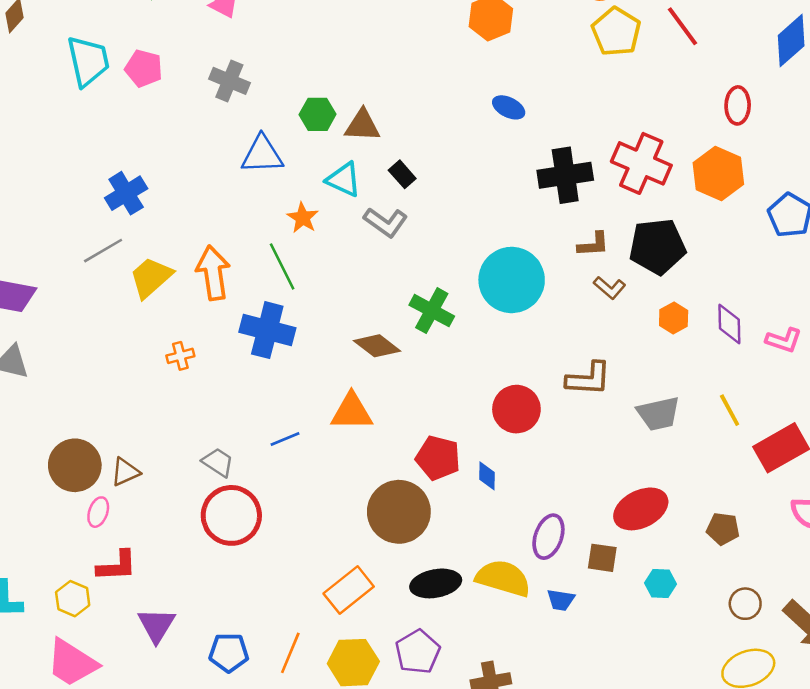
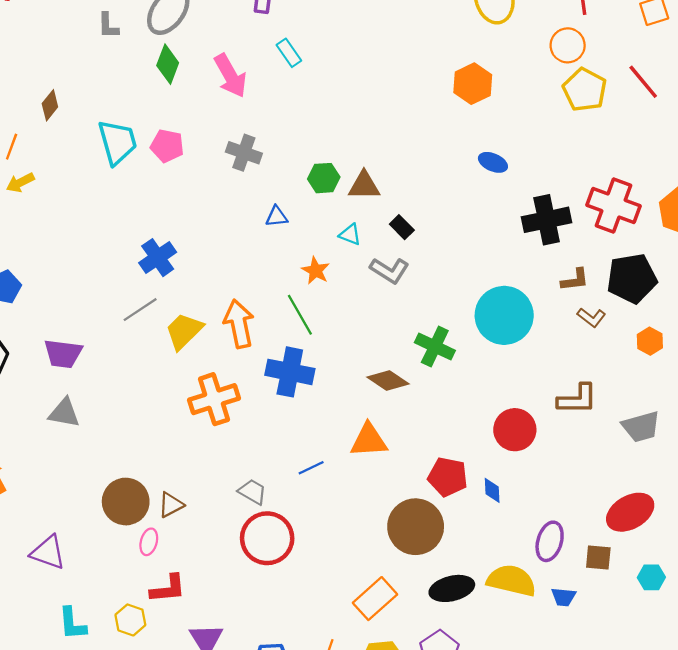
blue triangle: (262, 155) -> (277, 217), size x0.6
cyan triangle: (344, 179) -> (350, 235), size x0.7
orange cross: (180, 356) -> (214, 399), size x2.0

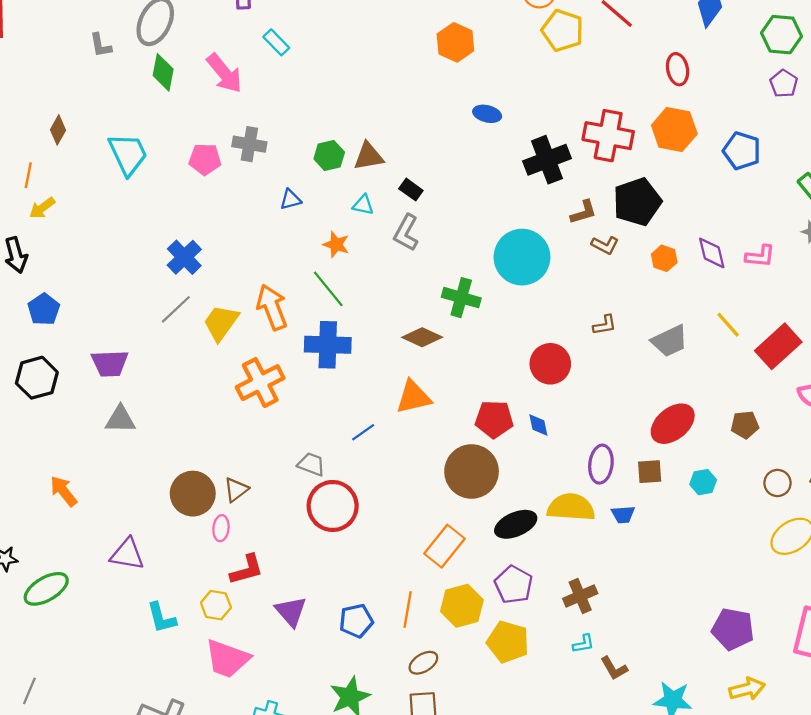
pink pentagon: (167, 146) -> (205, 159), moved
gray L-shape: (389, 270) -> (406, 233), turned 96
brown L-shape: (577, 399) -> (605, 325), size x0.6

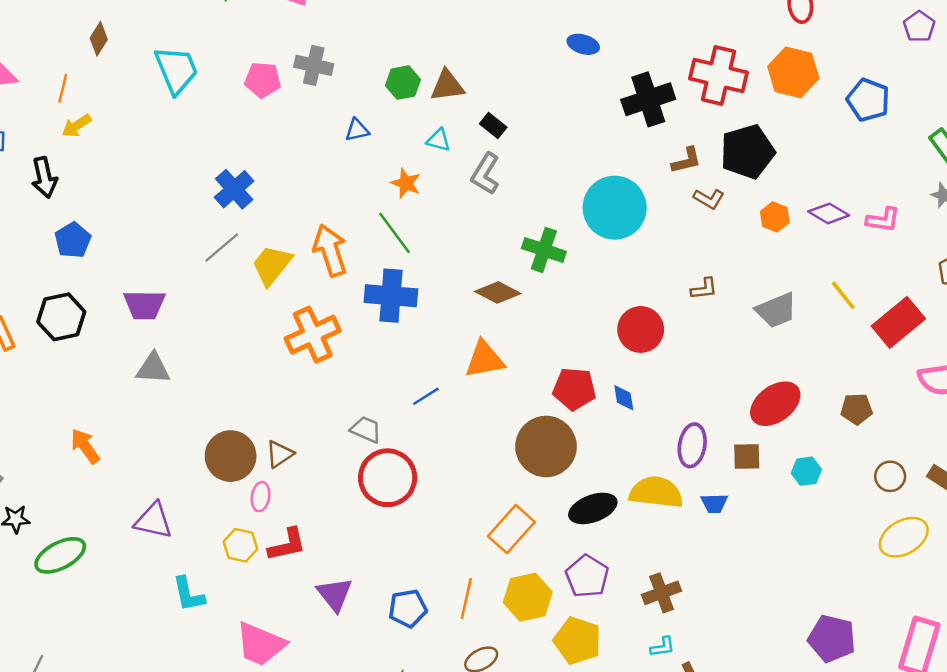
purple diamond: (712, 253) -> (829, 213), turned -48
yellow hexagon: (216, 605) -> (240, 545), moved

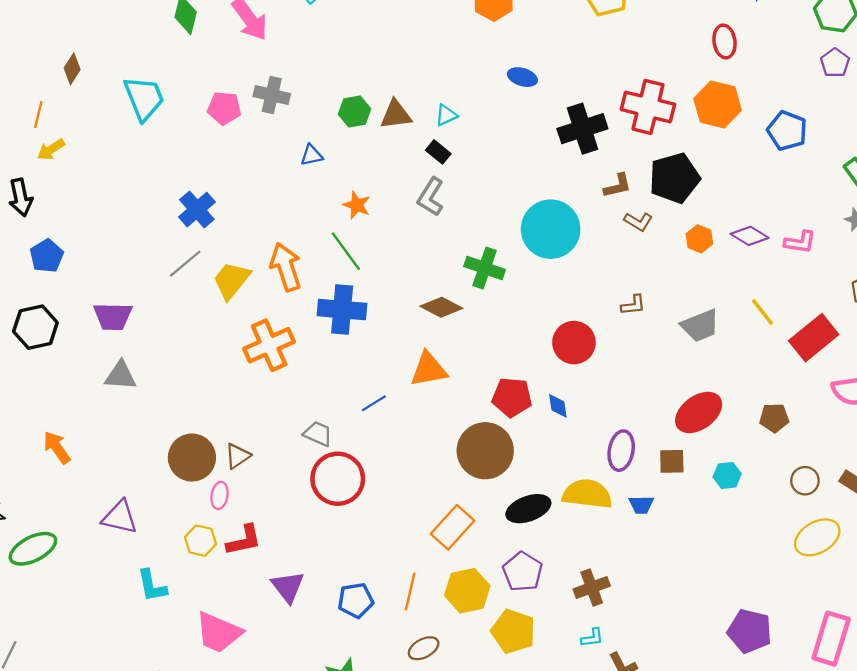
cyan triangle: (439, 140) -> (446, 115), moved, turned -40

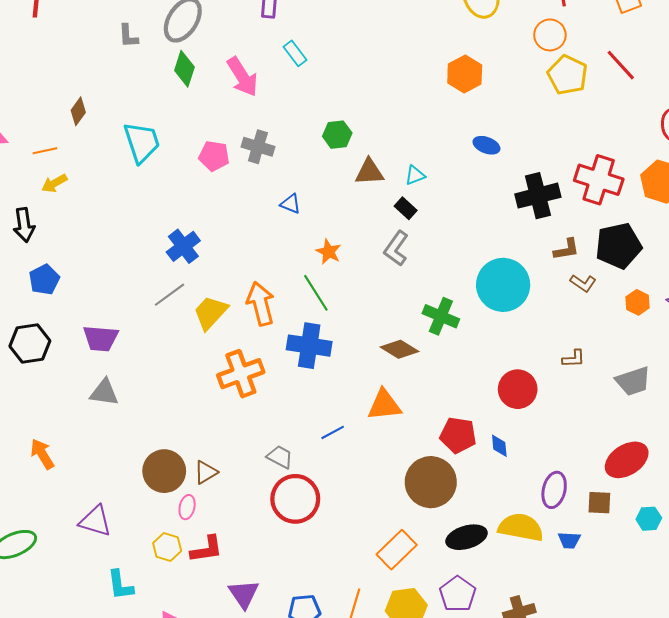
green hexagon: (355, 112) -> (337, 135), moved
orange line: (38, 115) -> (45, 151), turned 60
blue triangle: (312, 155) -> (291, 204), turned 30

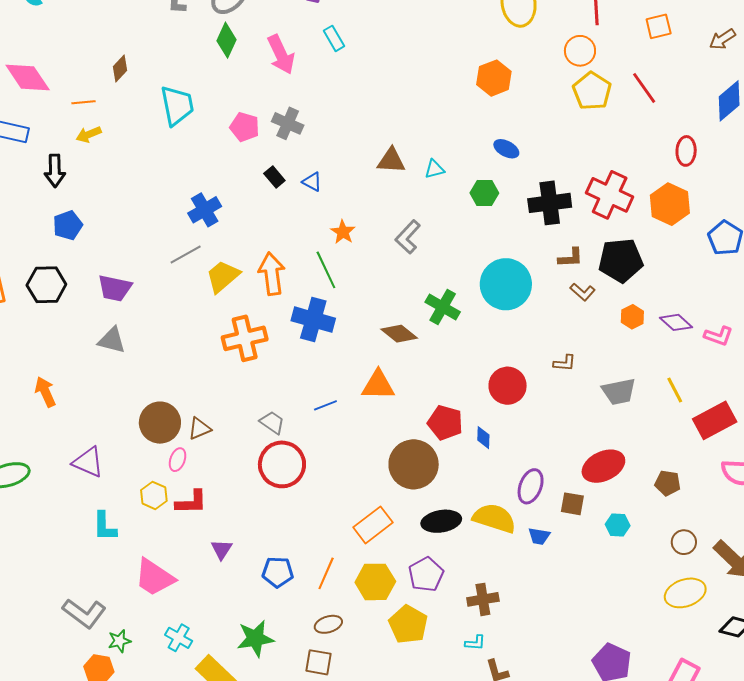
green hexagon: (337, 135) -> (484, 193), moved
black rectangle: (406, 208) -> (274, 177), moved
purple triangle: (244, 594) -> (221, 549), size x0.7

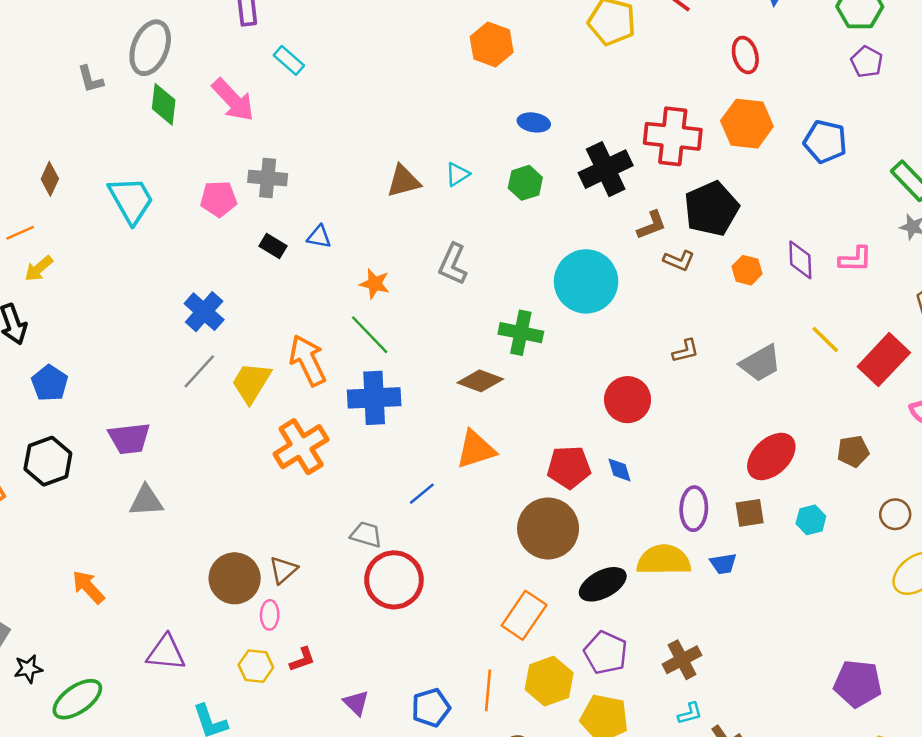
purple diamond: (676, 322) -> (800, 260), turned 64
red L-shape: (191, 502) -> (302, 659), size x0.7

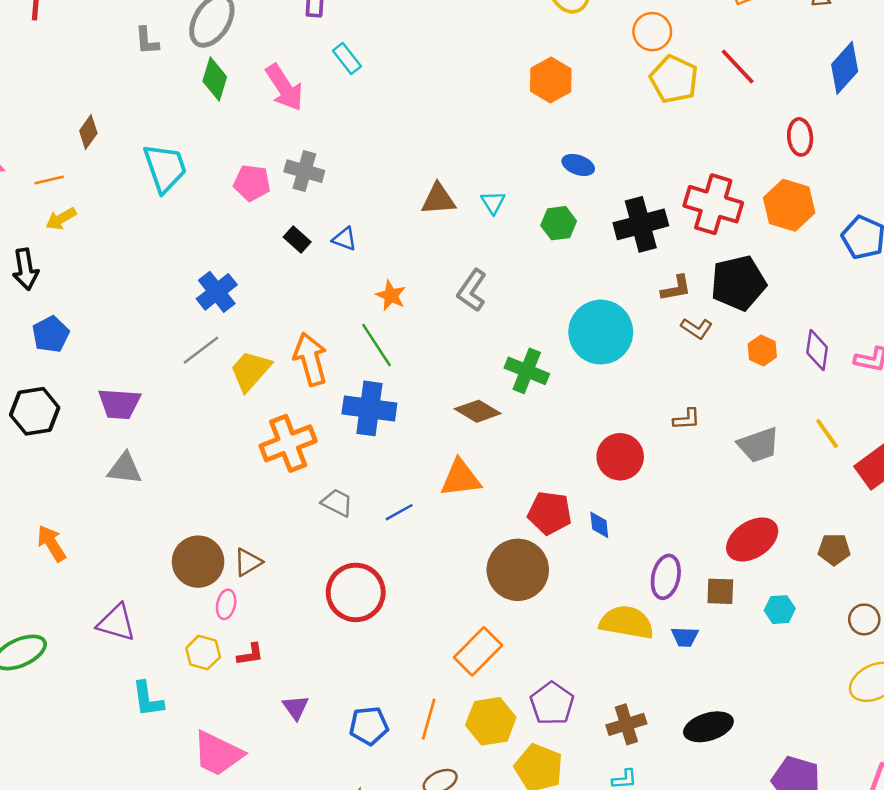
cyan triangle: (457, 174) -> (493, 202), turned -40
gray trapezoid: (366, 535) -> (337, 503), moved
black ellipse: (603, 584) -> (708, 727), moved

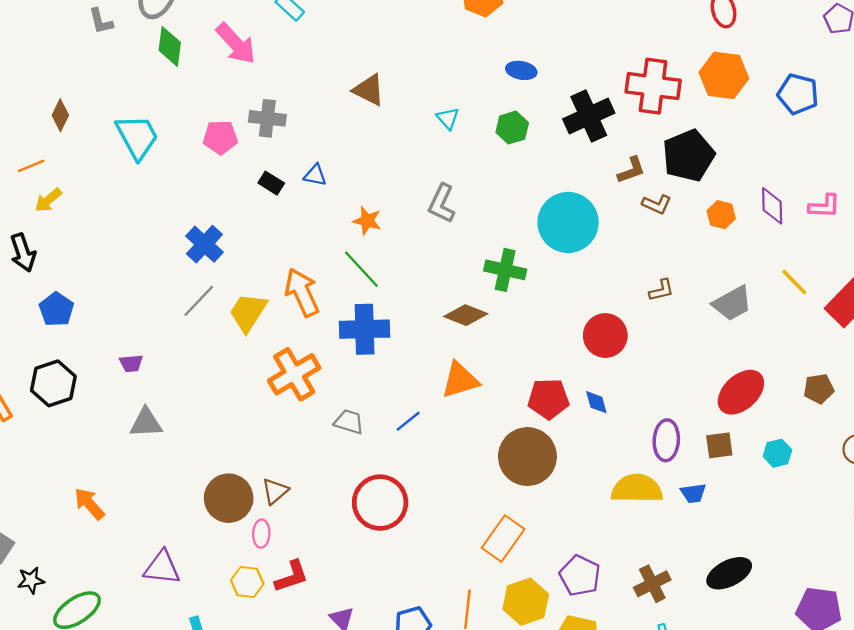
brown triangle: (438, 199) -> (369, 90), moved, turned 40
purple trapezoid: (119, 404) -> (131, 363), size x0.6
red L-shape: (250, 654) -> (292, 577), size x1.4

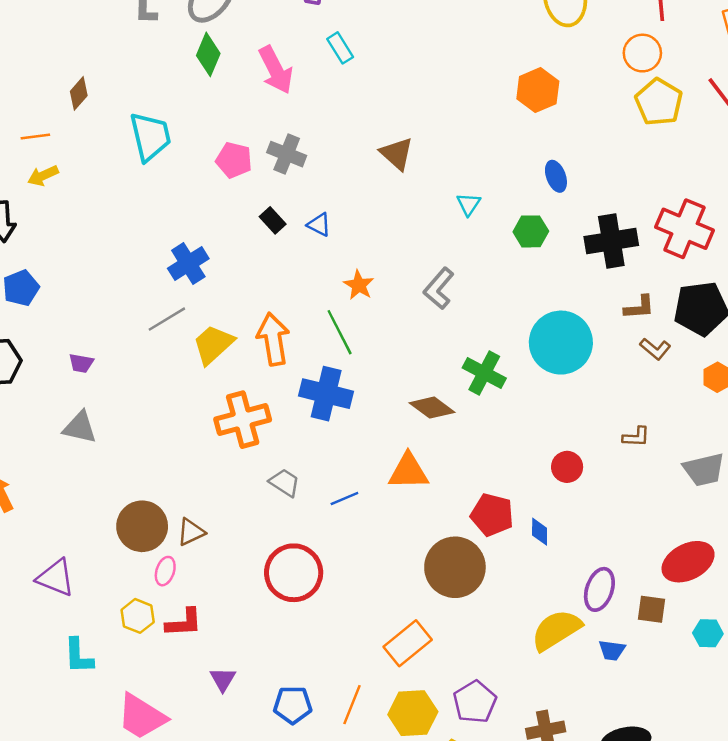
blue ellipse: (521, 70) -> (556, 176), turned 44
red circle: (605, 336) -> (567, 467), size x0.7
yellow semicircle: (637, 489) -> (556, 630), turned -48

